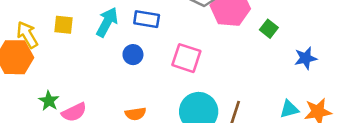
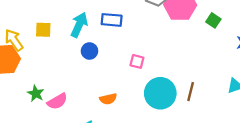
blue circle: (133, 55) -> (89, 51), moved
pink square: (186, 58) -> (137, 61), moved, size x0.6

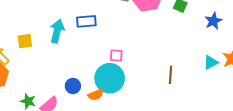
blue circle: (89, 51) -> (73, 86), moved
cyan circle: (160, 93) -> (110, 78), moved

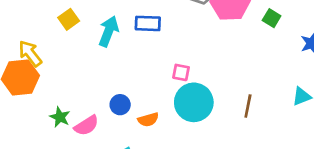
yellow square: (25, 41) -> (69, 19), moved, turned -35
cyan circle: (110, 78) -> (194, 102), moved

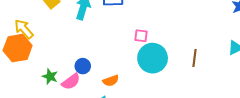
blue circle: (120, 105) -> (83, 66), moved
orange semicircle: (148, 120) -> (111, 81), moved

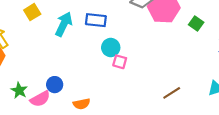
cyan circle: (153, 58) -> (111, 48), moved, size x0.6
brown line: (194, 58) -> (172, 93), turned 42

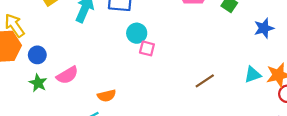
blue circle: (55, 85) -> (37, 55), moved
pink semicircle: (40, 99) -> (67, 75), moved

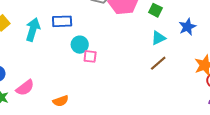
cyan triangle: (253, 75) -> (158, 38), moved
brown line: (205, 81) -> (158, 63), moved

